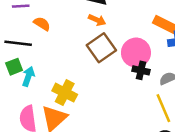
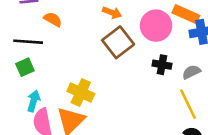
pink circle: (136, 53) -> (156, 26), moved
cyan arrow: (28, 76) -> (34, 101), moved

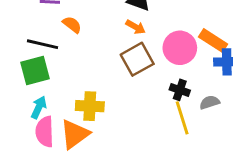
green square: (25, 67) -> (35, 70), size x1.5
yellow cross: (81, 93) -> (90, 106), turned -30
yellow line: (188, 104) -> (182, 118), moved

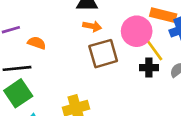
brown square: (137, 59) -> (103, 54), turned 32
yellow line: (182, 118) -> (152, 47), moved

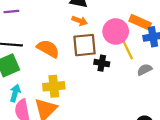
orange semicircle: (37, 43) -> (48, 49), moved, size x1.5
black cross: (149, 68) -> (102, 63), moved

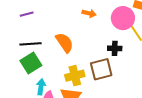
brown square: (85, 45) -> (101, 69), moved
orange semicircle: (48, 49) -> (65, 43), turned 35

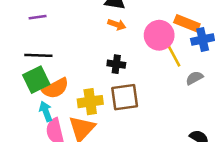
orange semicircle: (65, 43) -> (56, 88), moved, turned 90
black cross: (115, 48) -> (116, 64), moved
cyan arrow: (41, 87) -> (46, 111), turned -35

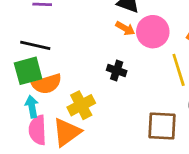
pink circle: (159, 35) -> (153, 32), moved
brown square: (125, 97) -> (162, 126), moved
yellow cross: (90, 102) -> (81, 105), turned -30

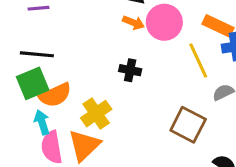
brown square: (162, 126) -> (188, 125), turned 32

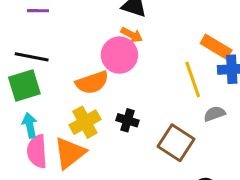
pink circle: (164, 22) -> (119, 55), moved
black cross: (130, 70) -> (127, 120), moved
orange semicircle: (55, 95) -> (92, 82), moved

